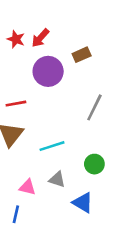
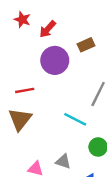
red star: (16, 39) -> (22, 20), moved
cyan line: (52, 146) -> (75, 119), moved, turned 45

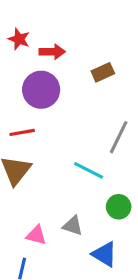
red arrow: (48, 29) -> (52, 52), turned -132
purple circle: (55, 60) -> (41, 90), moved

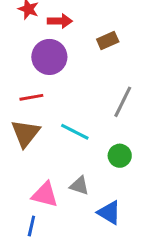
cyan line: (89, 170) -> (75, 132), moved
green circle: (119, 207) -> (120, 156), moved
pink triangle: (36, 235) -> (45, 195), size x1.4

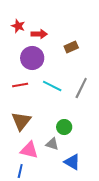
cyan line: (75, 132) -> (52, 86), moved
brown triangle: (25, 133) -> (21, 121), moved
green circle: (120, 156) -> (64, 127), moved

